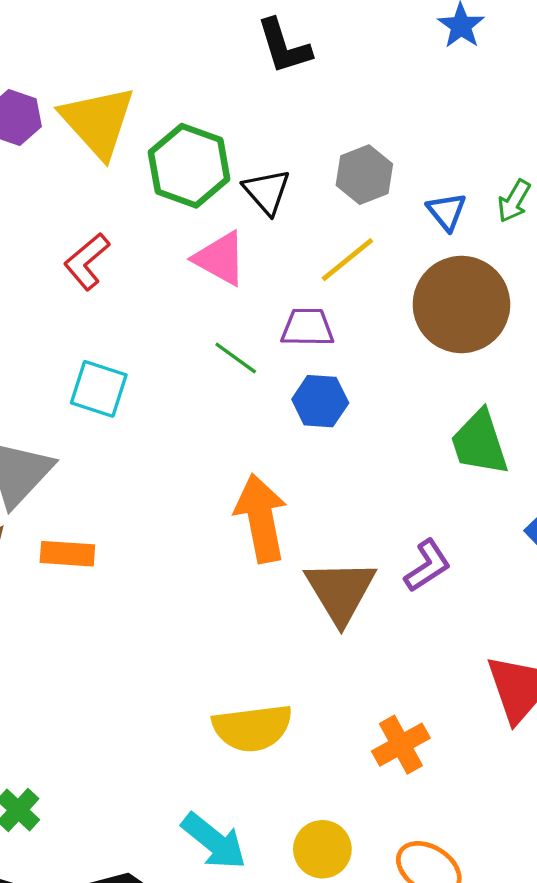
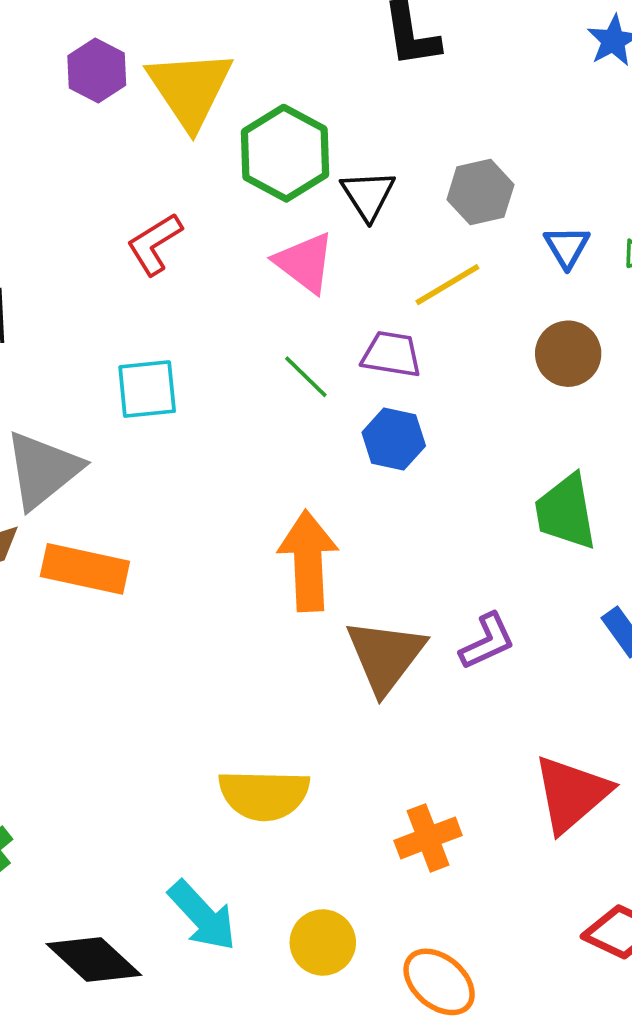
brown circle: (461, 304) -> (568, 354), size x0.6
cyan square: (99, 389) -> (147, 389), turned -32
orange rectangle: (67, 554) -> (85, 569), size x1.4

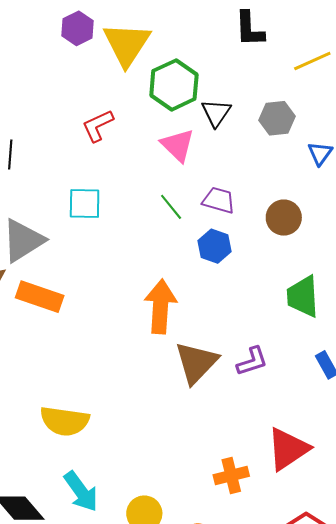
yellow line: (447, 285) -> (312, 61), moved
brown circle: (568, 354) -> (284, 218), moved
yellow semicircle: (264, 795) -> (65, 421), moved
orange cross: (428, 838) -> (231, 475), moved

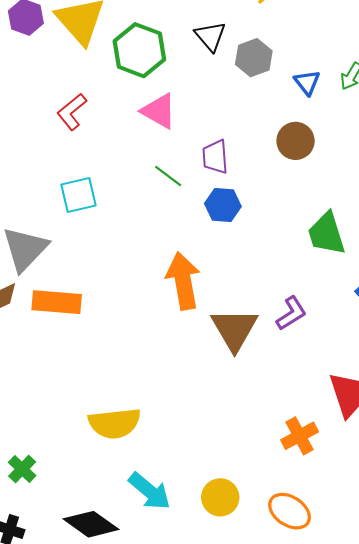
black triangle: (216, 113) -> (210, 36), moved
purple trapezoid: (219, 200) -> (215, 157), turned -96
brown circle: (284, 218) -> (296, 141), moved

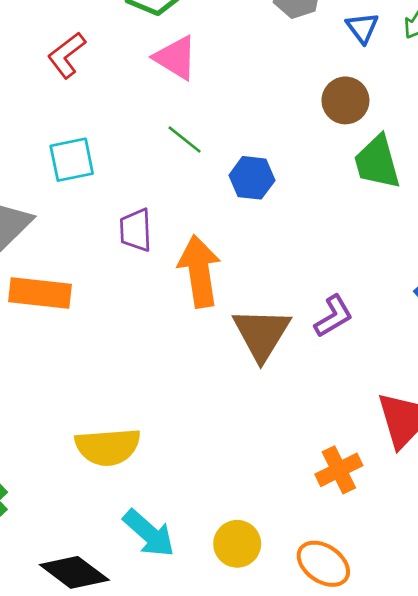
purple trapezoid: (215, 157) -> (136, 230), moved
green trapezoid: (326, 234) -> (377, 162), moved

